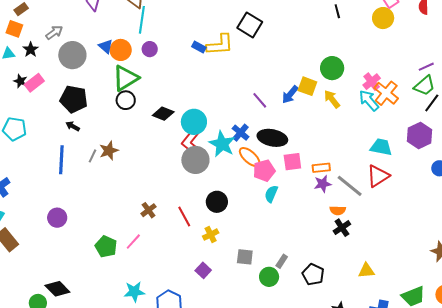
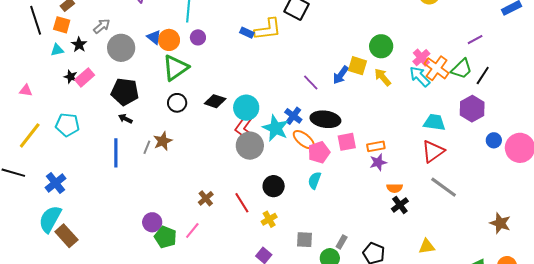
green trapezoid: (424, 86) -> (462, 69), moved
black circle: (126, 100) -> (177, 103), moved
gray line: (350, 186) -> (444, 187), moved
cyan semicircle: (271, 194) -> (314, 180), moved
purple circle: (57, 218) -> (152, 222), moved

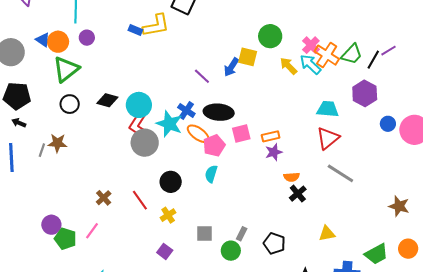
purple line: (475, 40) -> (389, 51), moved
yellow arrow: (383, 77) -> (288, 66), moved
brown star: (163, 141) -> (57, 143), turned 30

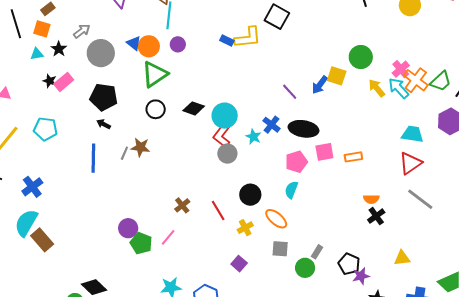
cyan star: (169, 124) -> (253, 137), size x0.6
orange ellipse: (198, 134) -> (276, 219), moved
gray circle: (145, 143) -> (227, 154), size x0.7
purple star: (274, 152) -> (361, 276), moved

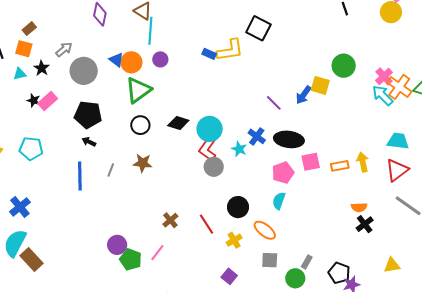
yellow arrow: (377, 88) -> (363, 162), moved, turned 30
brown star: (140, 147) -> (143, 163), moved

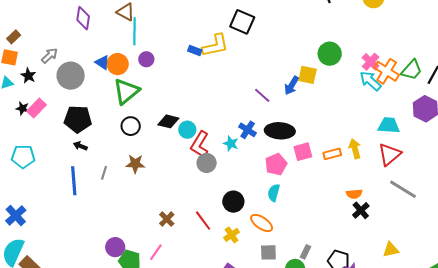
cyan circle: (210, 129) -> (187, 130), moved, size x0.7

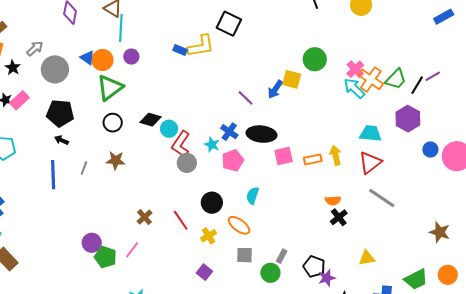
pink pentagon: (276, 164) -> (233, 161), moved

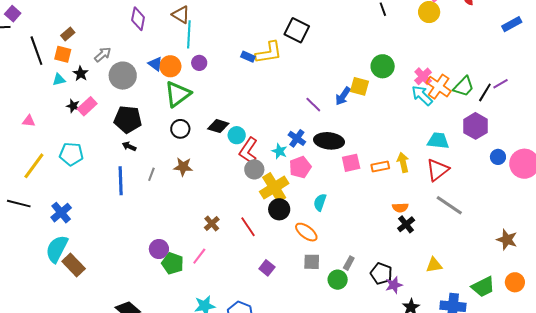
yellow cross: (209, 236) -> (274, 188), moved, size x1.8
purple square: (204, 272) -> (267, 268), moved

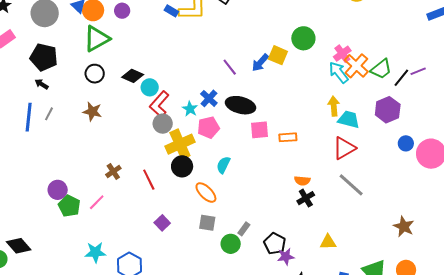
yellow arrow: (403, 162) -> (334, 106), moved
gray line: (151, 174) -> (49, 114), moved

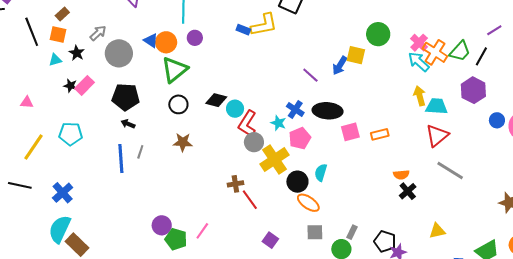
purple line: (418, 71) -> (494, 30), moved
black circle: (182, 166) -> (297, 182), moved
brown cross: (113, 172) -> (235, 184), moved, turned 35

